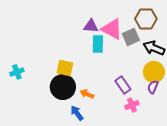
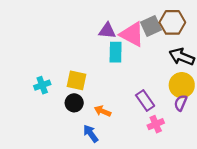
gray square: (131, 37) -> (151, 26), moved
cyan cross: (17, 72) -> (42, 85), moved
black circle: (63, 87) -> (74, 103), size x0.6

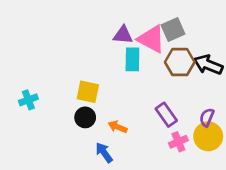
brown hexagon: (172, 22) -> (180, 62), moved
cyan cross: (42, 85) -> (28, 100), moved
yellow circle: (182, 85) -> (208, 136), moved

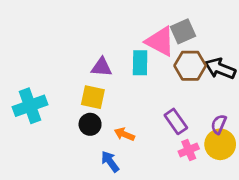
purple triangle: (123, 35) -> (101, 67), moved
cyan cross: (28, 100) -> (30, 106), size x1.6

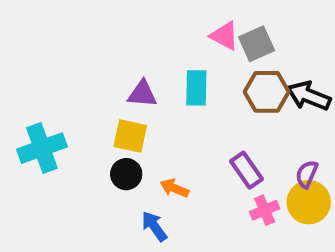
pink triangle: (160, 41) -> (224, 36), moved, size x0.7

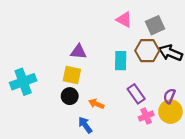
gray square: (257, 44) -> (155, 25), moved
cyan rectangle: (196, 88) -> (121, 61), moved

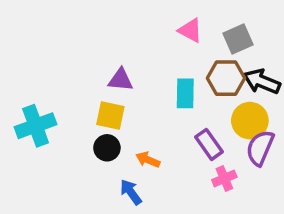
purple semicircle: (169, 96) -> (260, 148), size x1.5
yellow circle: (171, 112) -> (250, 121), moved

